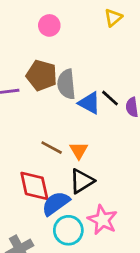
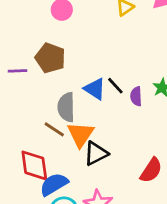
gray semicircle: (66, 84) -> (66, 107), moved
orange triangle: (79, 150) -> (80, 134), size x1.5
black triangle: (82, 181) -> (96, 153), moved

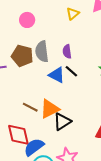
purple semicircle: (136, 96) -> (67, 52), moved
gray semicircle: (66, 107) -> (42, 51), moved
orange triangle: (80, 134) -> (50, 109), turned 35

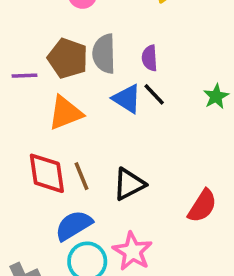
brown line: (30, 107) -> (82, 176), moved, turned 35
orange triangle: (50, 109) -> (65, 113), moved
red diamond: (18, 135) -> (47, 173), moved

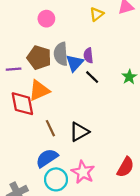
blue triangle: (127, 99) -> (75, 63), moved, turned 42
red diamond: (47, 173) -> (22, 104), moved
red semicircle: (202, 206) -> (125, 167), moved

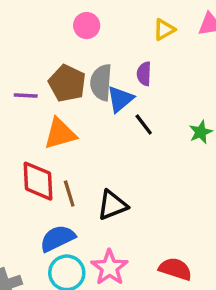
purple semicircle: (88, 55) -> (144, 74), moved
red diamond: (22, 104) -> (38, 181), moved
red semicircle: (125, 167) -> (175, 269), turned -110

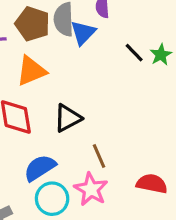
black line: (144, 124) -> (134, 53), moved
brown line: (69, 193) -> (99, 156), moved
black triangle: (112, 205) -> (68, 118), moved

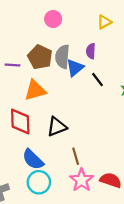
black line: (134, 53) -> (97, 80), moved
blue semicircle: (40, 168) -> (33, 159), turned -110
pink star: (91, 189) -> (82, 180), moved

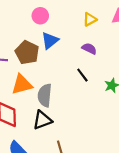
purple semicircle: (91, 51) -> (89, 49), moved, turned 112
gray semicircle: (62, 57) -> (45, 95), moved
blue triangle: (75, 68) -> (50, 41), moved

